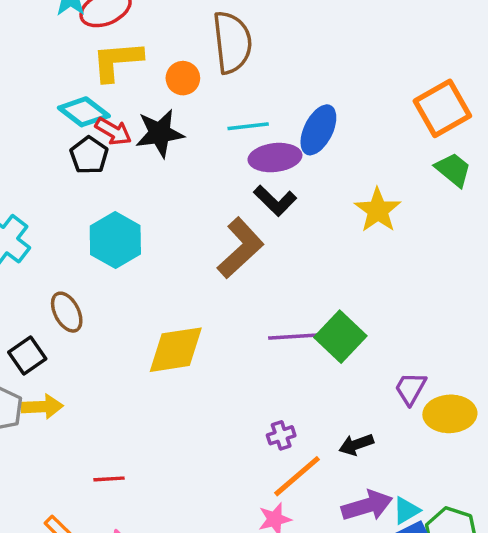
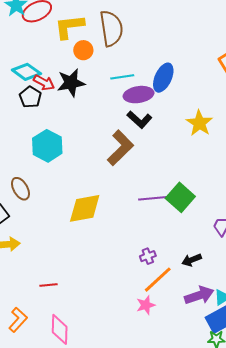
yellow L-shape: (117, 61) -> (69, 27), moved

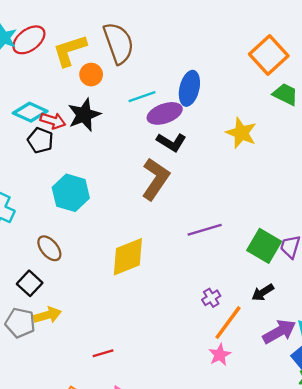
green square: (180, 197) -> (264, 246), moved

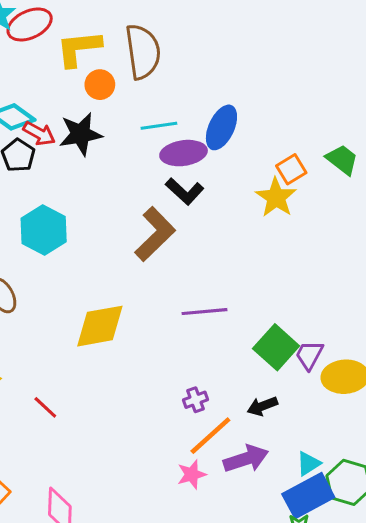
orange square: (269, 55) -> (291, 169), moved, size x0.6
purple arrow: (279, 332) -> (246, 459), moved
red line: (103, 353) -> (45, 407), moved, turned 48

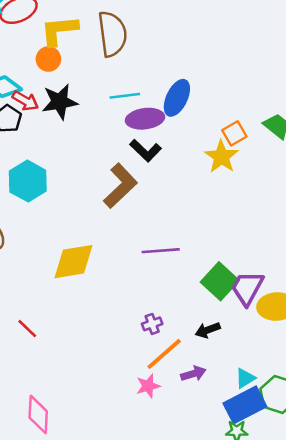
orange circle: (100, 85) -> (48, 59), moved
purple trapezoid: (309, 355) -> (247, 288), size x1.4
purple arrow: (246, 459) -> (193, 374), size x0.7

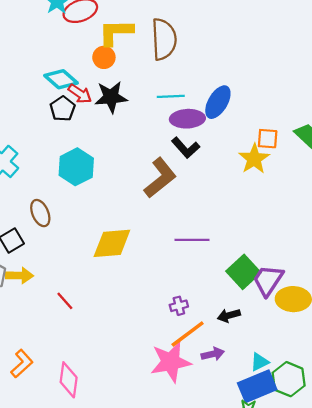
orange square: (234, 133) -> (268, 139), turned 30
pink star: (148, 386) -> (171, 362), size x1.8

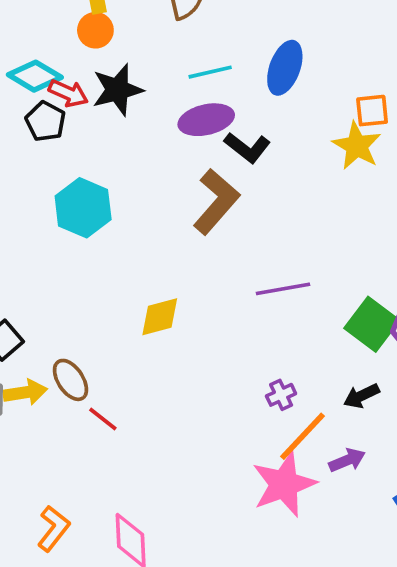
purple ellipse: (187, 119) -> (206, 120), moved
brown ellipse: (40, 213) -> (71, 380), moved
yellow diamond: (112, 243) -> (160, 317), size x0.7

